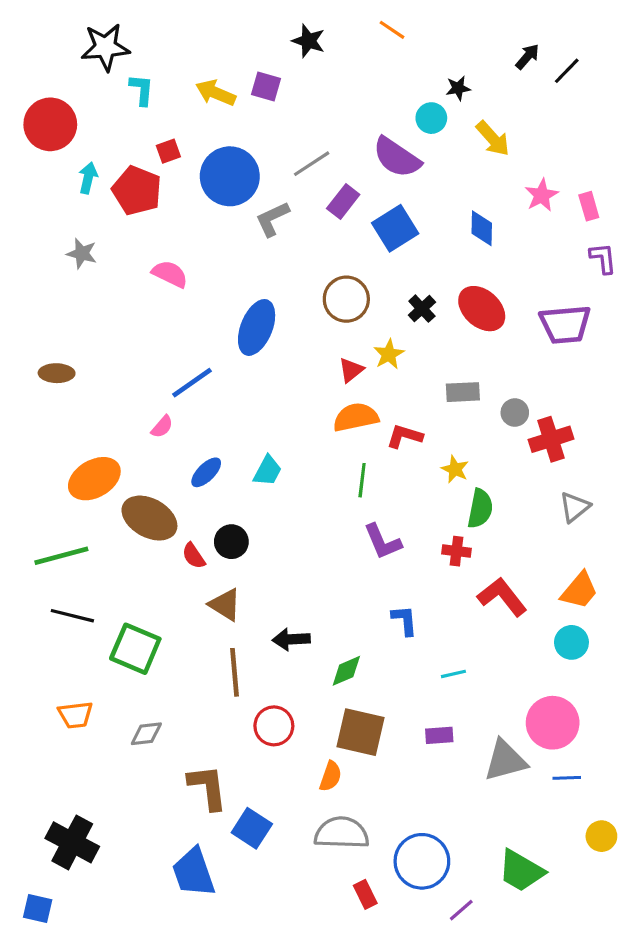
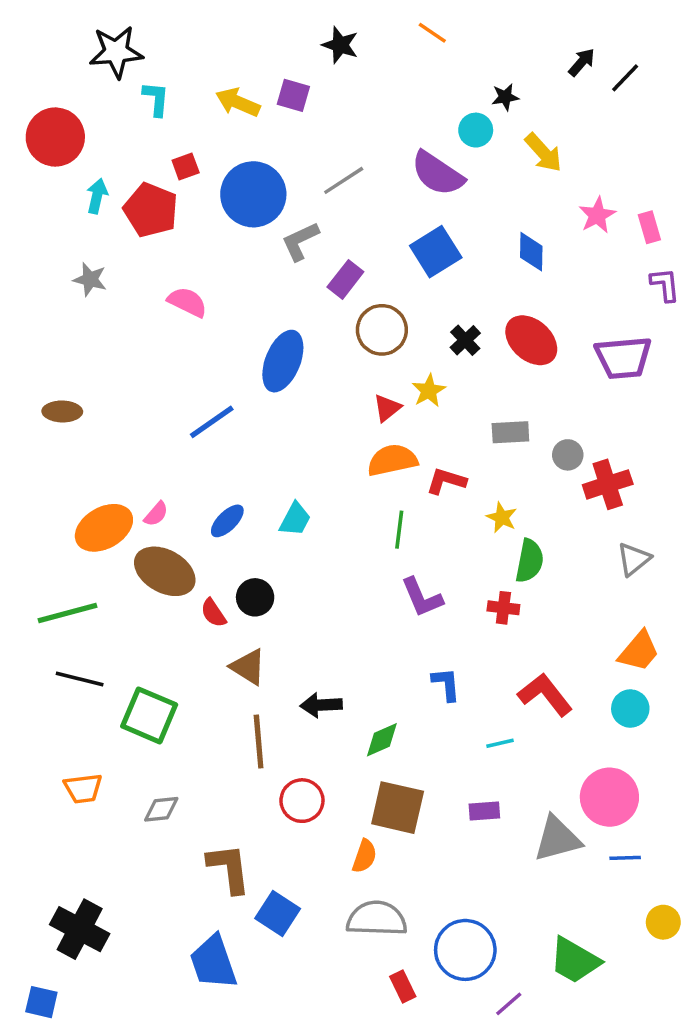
purple rectangle: (343, 202) -> (345, 279), moved
pink semicircle: (162, 427) -> (156, 514), moved
red L-shape: (502, 597) -> (545, 695), moved

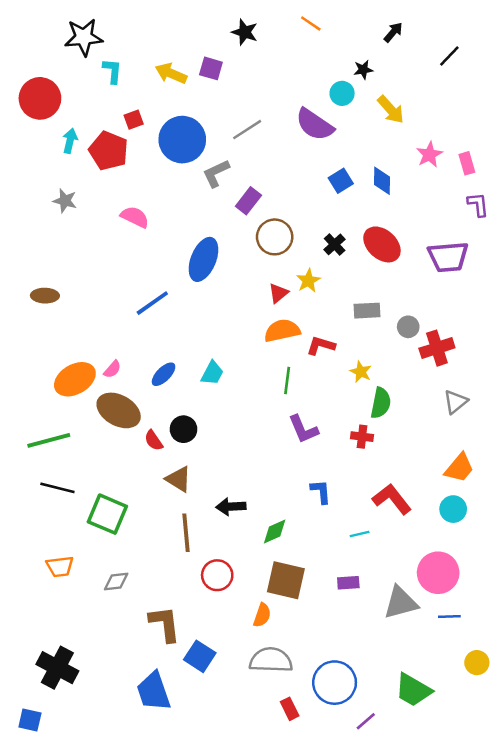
black arrow: (582, 62) -> (393, 32), moved
blue square: (436, 252) -> (341, 181), moved, size x0.7

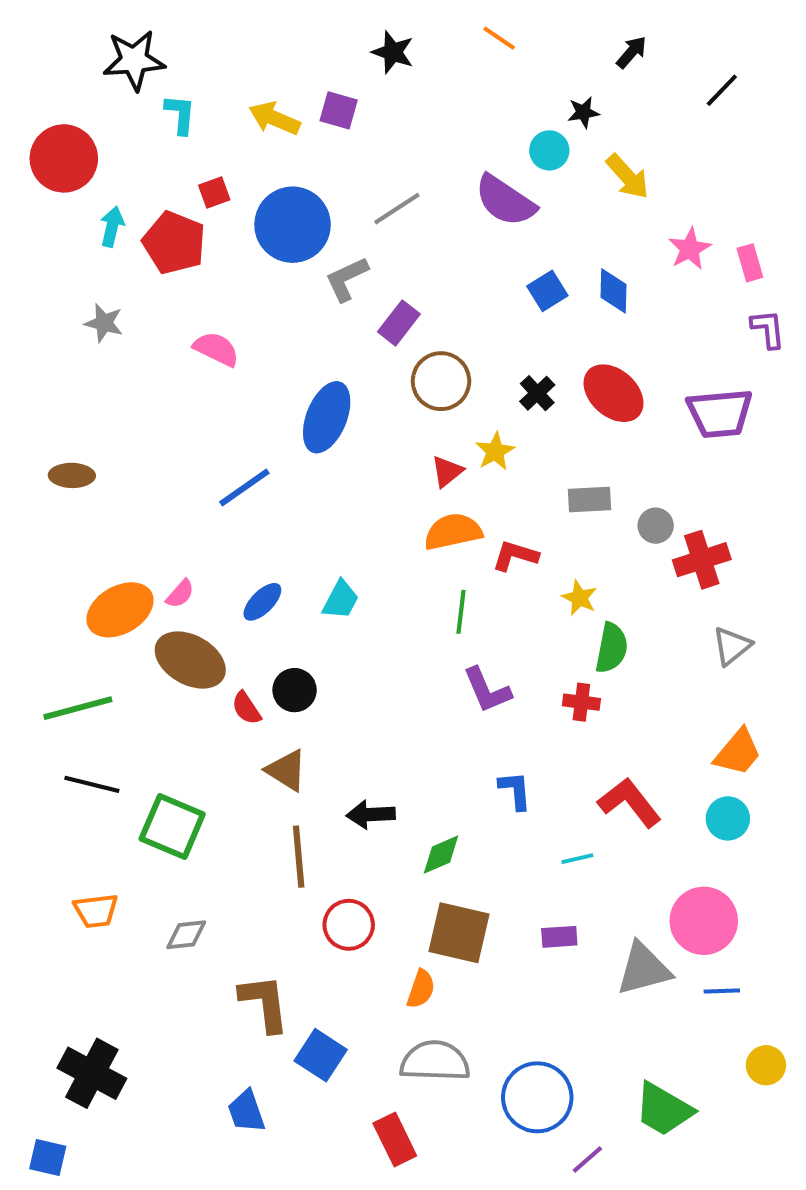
blue trapezoid: (154, 691) -> (246, 1111), size x0.7
red rectangle: (290, 709) -> (395, 1139), moved, size x1.4

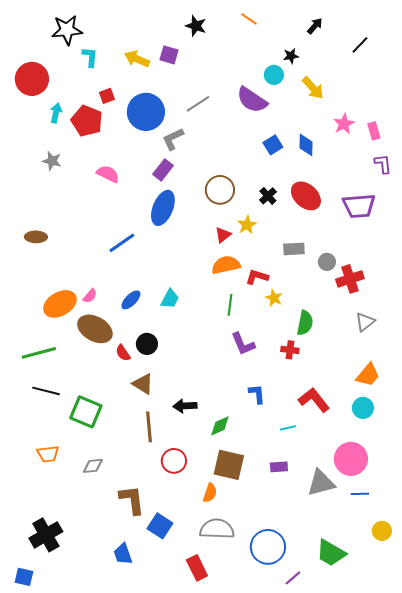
purple rectangle: (399, 323) -> (163, 170), moved
yellow star: (579, 598) -> (274, 298), moved
black cross: (92, 1073) -> (46, 535), turned 32

